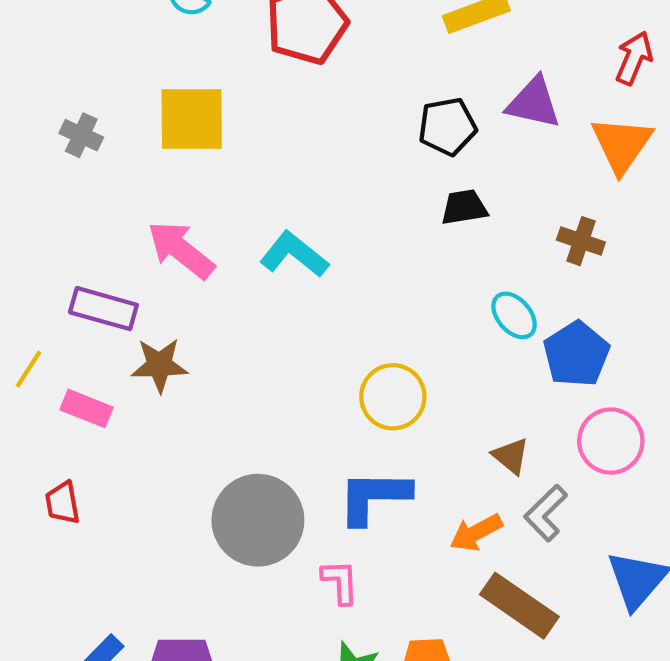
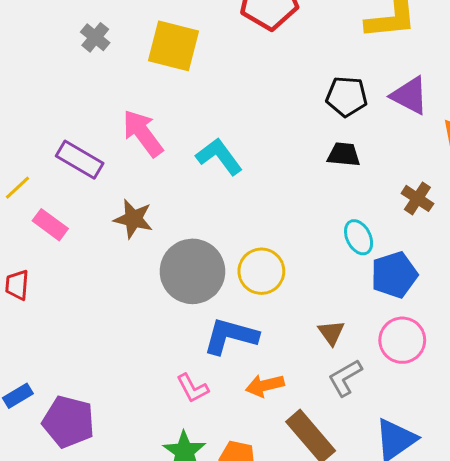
brown star: (160, 365) -> (133, 219), moved
gray circle: (258, 520) -> (192, 271), moved
orange arrow: (476, 533) -> (265, 385), moved
pink L-shape: (340, 582) -> (192, 388), turned 140

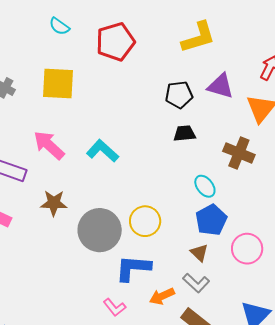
brown cross: (417, 198) -> (239, 153), size x1.4
blue pentagon: (394, 275) -> (211, 220), moved
gray L-shape: (345, 378) -> (196, 283), moved, turned -96

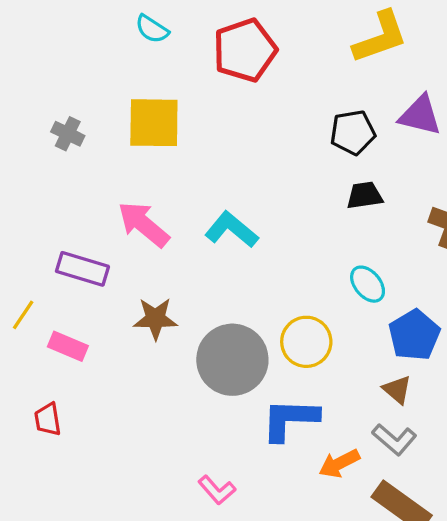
cyan ellipse: (205, 186) -> (368, 284), moved
pink L-shape: (115, 307) -> (217, 490), moved

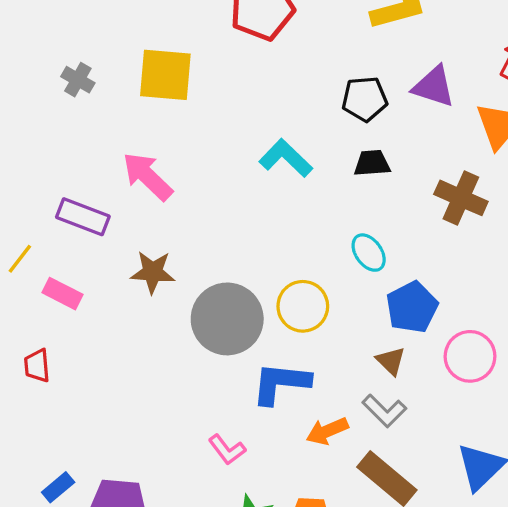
cyan L-shape: (231, 230) -> (286, 158), moved
pink L-shape: (217, 490) -> (227, 450), moved

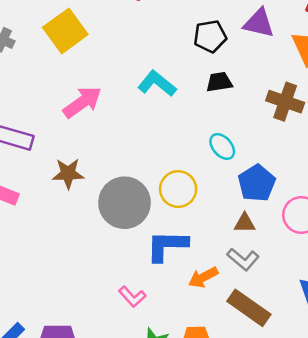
yellow square: (165, 75) -> (65, 31), turned -36
pink arrow: (148, 176) -> (82, 102), moved, turned 105
brown triangle: (391, 361) -> (245, 223), turned -40

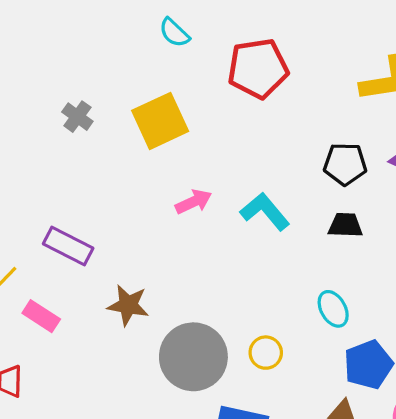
pink arrow: (82, 102) -> (194, 202), moved, size x0.7
yellow circle: (178, 189) -> (266, 353), size x0.7

